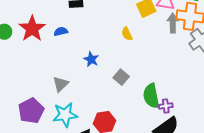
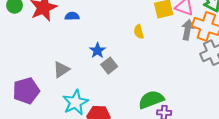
gray square: (121, 77) -> (109, 66), moved
green semicircle: (151, 96) -> (151, 100), turned 70
cyan star: (65, 115) -> (75, 102), moved, turned -30

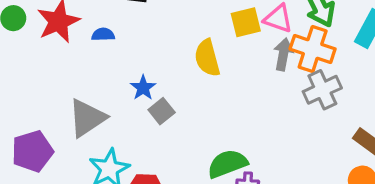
yellow semicircle: (139, 32) -> (207, 58), size x1.6
gray triangle: (61, 70) -> (87, 118), size x1.5

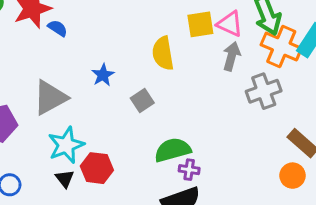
blue semicircle: (103, 35) -> (58, 28), moved, turned 30
orange cross: (313, 49) -> (281, 46), moved
gray square: (162, 111) -> (142, 101), moved

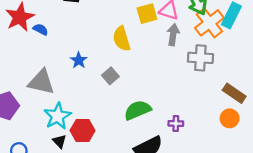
orange cross: (281, 46) -> (209, 23), turned 36
gray cross: (264, 91) -> (200, 58), turned 30
gray triangle: (50, 98) -> (41, 82), turned 48
purple cross: (189, 170) -> (176, 123), moved

